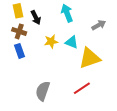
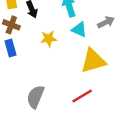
cyan triangle: (72, 42) -> (79, 29), moved

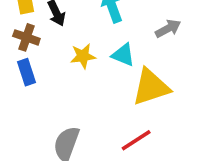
cyan triangle: (79, 29) -> (123, 55), moved

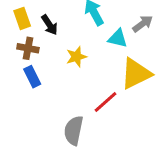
cyan triangle: (123, 55) -> (118, 38), moved
red line: (136, 140) -> (105, 102), moved

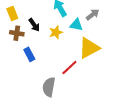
black arrow: (49, 25) -> (34, 25), moved
yellow star: (76, 57) -> (56, 32), moved
blue rectangle: (32, 77) -> (29, 54), moved

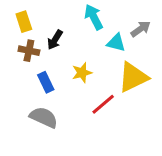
black arrow: (34, 25) -> (55, 40), turned 64
yellow star: (56, 32) -> (82, 73), moved
gray semicircle: (49, 87) -> (44, 117), moved, turned 102

